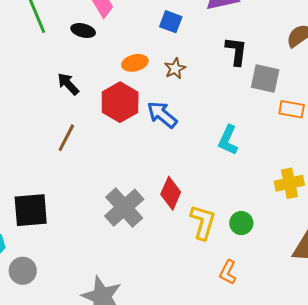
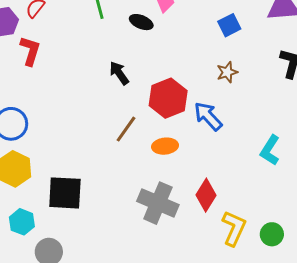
blue square: (171, 22) -> (229, 25), turned 35
orange ellipse: (135, 63) -> (165, 146), moved
brown line: (66, 138) -> (126, 129), moved
gray cross: (124, 208) -> (158, 203), turned -33

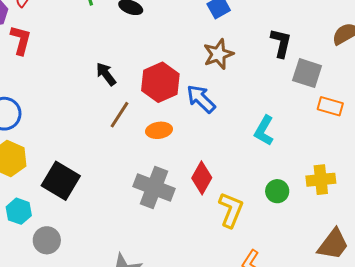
brown star: (227, 72) -> (218, 54), size x1.4
black arrow: (119, 73) -> (106, 74), moved
black square: (65, 193) -> (61, 181), turned 30
green circle: (272, 234) -> (277, 191), moved

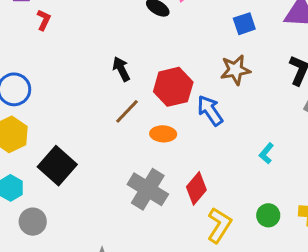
red L-shape: (21, 40) -> (44, 20), size x0.7
cyan L-shape: (264, 131) -> (266, 153), size x0.7

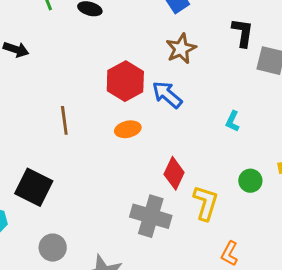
black arrow: (121, 69) -> (16, 49), moved, turned 150
brown line: (127, 111) -> (64, 120), moved, turned -36
gray cross: (148, 189) -> (151, 216), moved
gray circle: (33, 222) -> (53, 248), moved

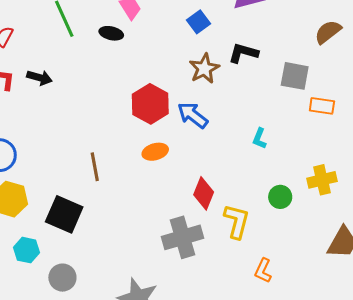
black L-shape: (243, 33) -> (243, 53), moved, turned -80
brown line: (64, 120) -> (95, 167), moved
gray cross: (151, 216) -> (183, 237), turned -30
gray circle: (53, 248) -> (62, 278), moved

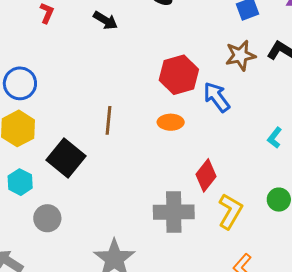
black arrow: (40, 78) -> (105, 20), moved

